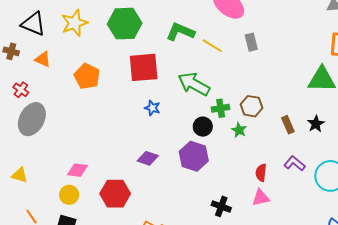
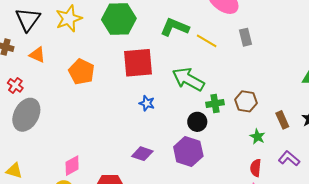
black triangle: (33, 24) -> (28, 19), turned 44
green star: (239, 130) -> (257, 137), moved
pink diamond: (77, 170) -> (72, 166), turned -35

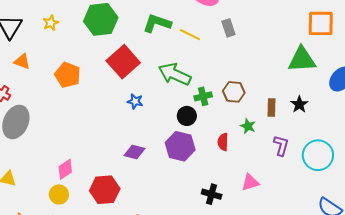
yellow star: (69, 19) -> (51, 23), size x0.6
red square: (138, 63) -> (123, 62), turned -32
brown rectangle: (282, 120) -> (271, 107), turned 30
purple L-shape: (289, 158) -> (281, 145), turned 70
red semicircle: (256, 168) -> (223, 142), moved

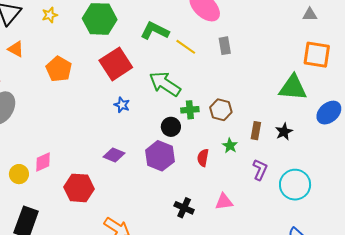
yellow circle: (59, 194) -> (19, 174), moved

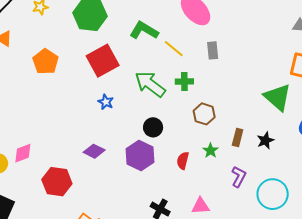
green triangle: (293, 88) -> (278, 97), turned 32
green cross: (190, 110) -> (184, 81), moved

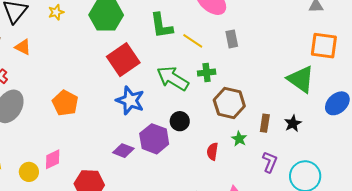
green L-shape: (144, 30) -> (161, 26), turned -124
orange pentagon: (45, 62) -> (65, 103), moved
blue star: (106, 102) -> (130, 100), size x1.8
brown hexagon: (204, 114) -> (229, 103), size x1.4
purple hexagon: (140, 156) -> (154, 139), moved

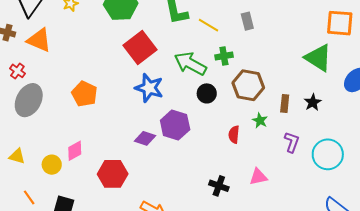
orange triangle: (23, 47) -> (39, 40), size x1.5
black circle: (180, 121) -> (207, 93), moved

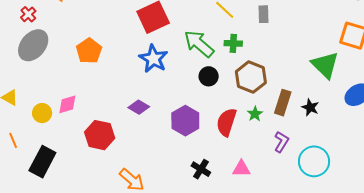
black star: (313, 102) -> (310, 107), turned -30
brown rectangle: (285, 104) -> (283, 103), size x1.4
purple hexagon: (175, 125) -> (185, 121), moved
red semicircle: (234, 135) -> (227, 122), size x1.6

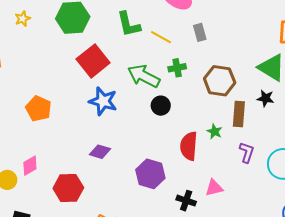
brown hexagon: (251, 77) -> (220, 81), moved
black star: (310, 107) -> (266, 98), moved
purple hexagon: (185, 121) -> (150, 174), moved
black cross: (201, 169) -> (186, 201), moved

